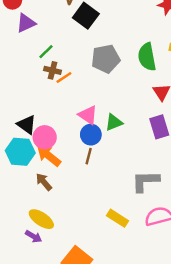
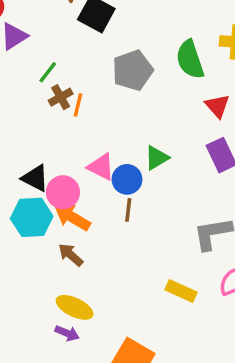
brown cross: (53, 70) -> (61, 97), turned -35
orange line: (64, 78) -> (78, 105), turned -35
pink triangle: (88, 115) -> (101, 167), moved

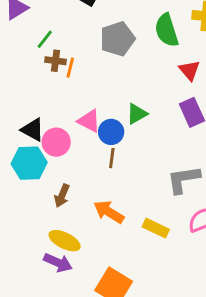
brown cross: (61, 97) -> (56, 61), turned 36
orange arrow: (72, 217) -> (109, 212), moved
brown arrow: (71, 255) -> (62, 196), turned -110
purple arrow: (67, 333) -> (58, 263), size x1.4

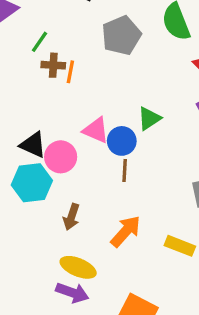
orange arrow: (109, 212) -> (126, 231), turned 104

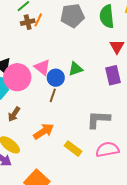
brown cross: (53, 65) -> (28, 22), turned -32
orange line: (70, 72) -> (38, 20), moved
pink circle: (61, 157) -> (17, 77), size x1.4

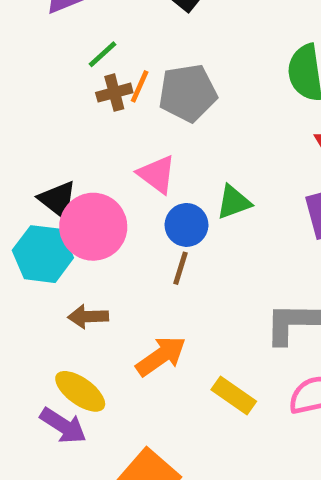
gray pentagon: (72, 16) -> (188, 93), moved
pink triangle: (42, 67) -> (157, 174), moved
brown arrow: (14, 114) -> (88, 317), turned 56

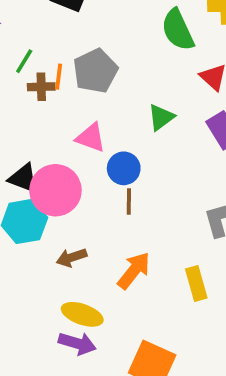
brown cross: (114, 93) -> (41, 87), turned 30
green triangle: (234, 202) -> (161, 117), moved
yellow rectangle: (234, 396) -> (196, 283), turned 56

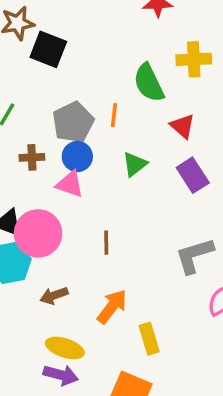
orange line: (59, 77) -> (114, 115), moved
brown cross: (41, 87) -> (32, 157), moved
blue circle: (124, 168) -> (77, 157), moved
yellow rectangle: (196, 283) -> (149, 339), moved

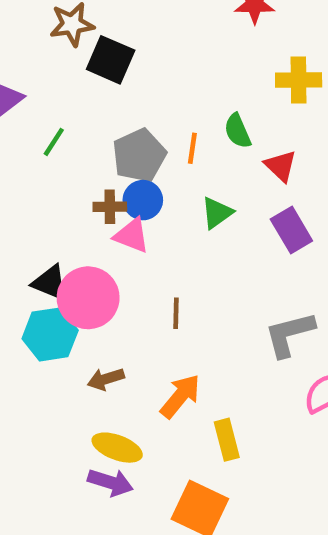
green semicircle: (149, 83) -> (238, 131), moved, size x0.7
brown cross: (32, 157) -> (110, 207), moved

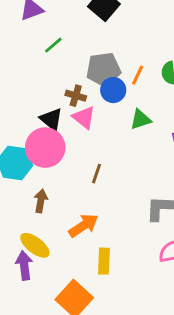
blue circle: (143, 200) -> (113, 90), moved
black triangle: (50, 283) -> (51, 119), moved
brown arrow: (106, 379) -> (41, 201), turned 100
purple arrow: (110, 482) -> (24, 265), turned -132

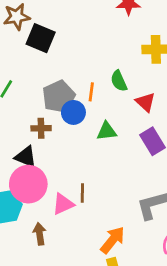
pink triangle: (84, 117) -> (63, 204), moved, turned -45
green triangle: (141, 119) -> (107, 131), turned 30
orange arrow: (83, 226) -> (113, 240), moved

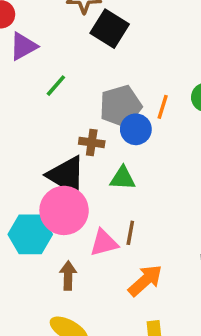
green triangle: (107, 131) -> (123, 178), moved
black triangle: (26, 157) -> (66, 175), size x1.4
orange arrow: (113, 240) -> (145, 281), moved

